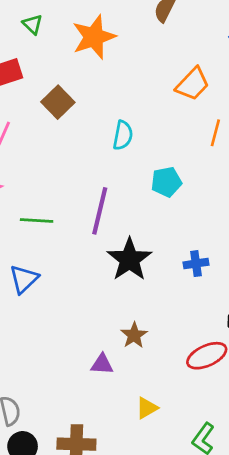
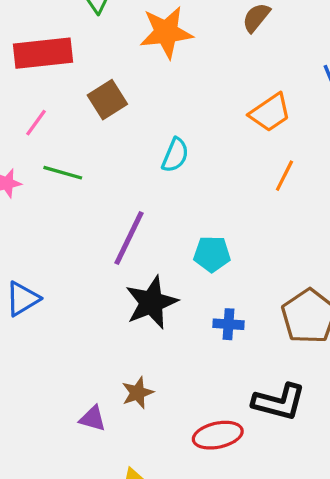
cyan pentagon: (166, 182) -> (212, 254), moved
green line: (37, 220) -> (63, 173), moved

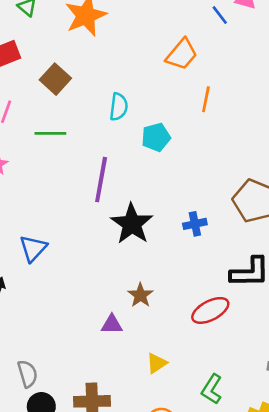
green line: (63, 173) -> (50, 133), moved
cyan pentagon: (212, 254) -> (156, 137), moved

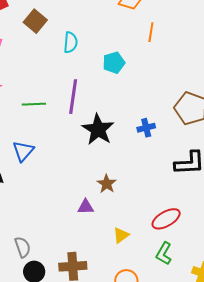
cyan semicircle: (119, 107) -> (71, 42), moved
green line: (50, 133) -> (34, 104), moved
red ellipse: (210, 310) -> (166, 219), moved

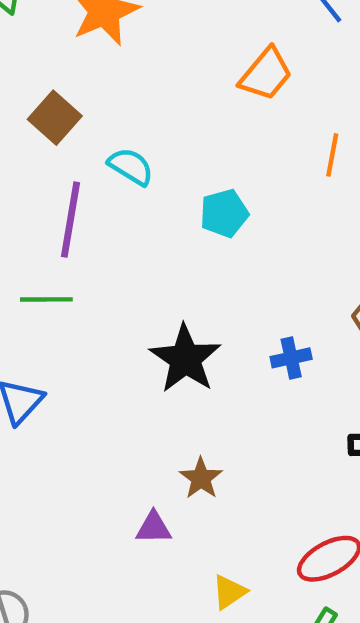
orange line: (151, 32) -> (332, 155), moved
cyan semicircle: (71, 42) -> (131, 166), turned -65
purple line: (73, 97) -> (71, 220), moved

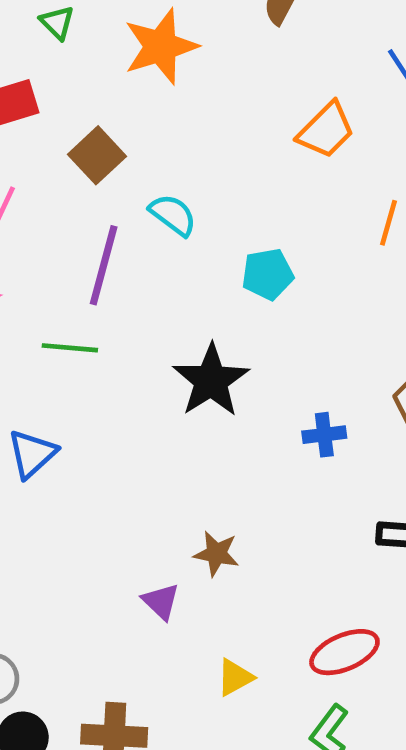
black star: (185, 359) -> (211, 380), moved
brown star: (201, 478) -> (216, 554), turned -30
purple triangle: (154, 528) -> (161, 601), turned 39

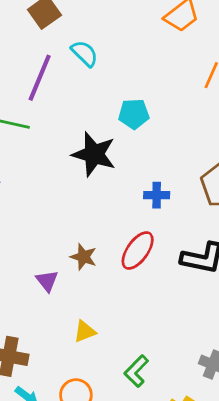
cyan pentagon: (268, 274) -> (134, 114), moved
black star: (211, 380) -> (94, 154), turned -30
red ellipse: (344, 652) -> (138, 251), moved, turned -39

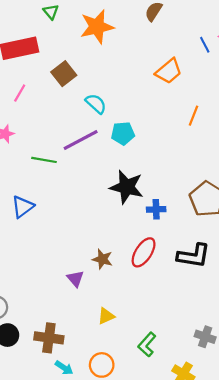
purple line: (40, 78) -> (81, 140), moved, turned 42
cyan pentagon: (134, 114) -> (123, 133), moved
black star: (94, 154) -> (127, 187), moved

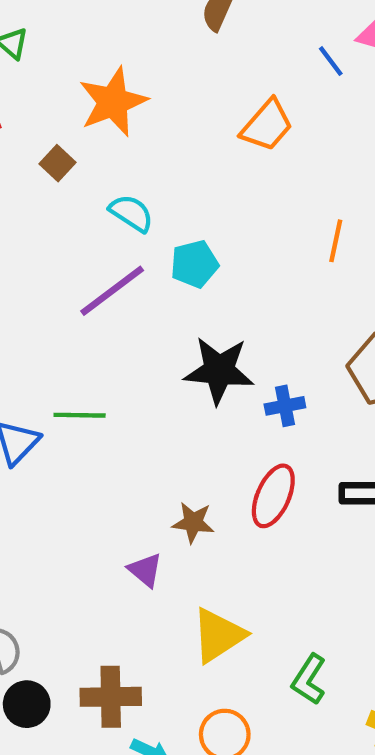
orange star: (97, 27) -> (113, 102), moved
brown square: (64, 74) -> (58, 163), size x0.7
orange line: (194, 116) -> (336, 241), moved
green line: (44, 160) -> (80, 415), moved
yellow triangle: (106, 316) -> (218, 635), size x1.6

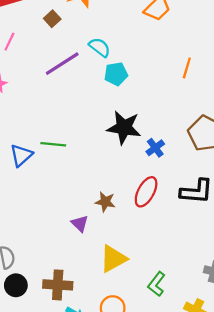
cyan semicircle: (131, 213) -> (100, 47), moved
purple line: (112, 291) -> (62, 64), moved
blue cross: (285, 406) -> (155, 148), turned -30

